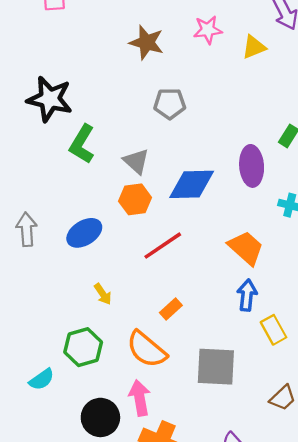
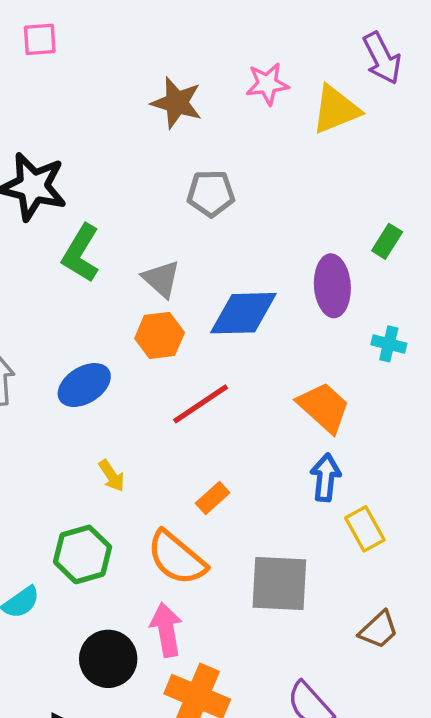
yellow triangle: (254, 47) -> (336, 110), size x1.4

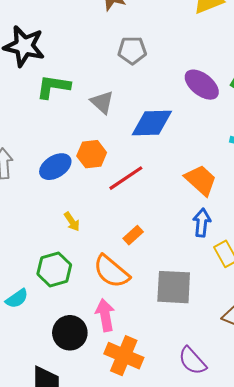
green L-shape: (81, 253) -> (53, 87), turned 68
purple ellipse: (332, 286) -> (202, 85), moved, turned -48
orange hexagon: (160, 335) -> (92, 154), moved

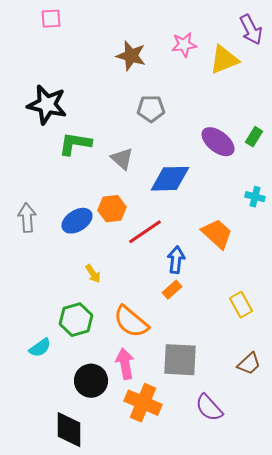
blue arrow: (202, 223) -> (176, 260), moved
orange rectangle: (133, 235) -> (172, 290), moved
gray square: (174, 287) -> (180, 360), moved

